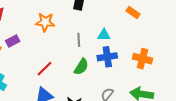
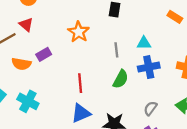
orange star: (45, 22) -> (79, 32), turned 30
red line: (45, 69) -> (80, 83), turned -48

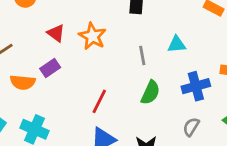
red triangle: (26, 24) -> (56, 33), moved
blue cross: (149, 67) -> (196, 86), moved
red line: (80, 83) -> (99, 101), turned 36

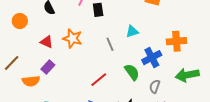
green semicircle: (150, 93) -> (132, 72), moved, turned -48
red line: (99, 101) -> (99, 80), moved, turned 36

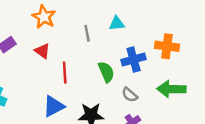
red triangle: (47, 42) -> (42, 51), moved
red line: (99, 80) -> (65, 73), turned -66
gray semicircle: (155, 86) -> (130, 95), turned -80

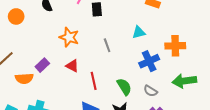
cyan triangle: (117, 23) -> (139, 32), moved
green semicircle: (106, 72) -> (124, 87), moved

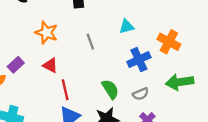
orange cross: (175, 46) -> (169, 42), turned 30
red line: (94, 81) -> (65, 90), moved
gray semicircle: (150, 91) -> (141, 94), turned -56

